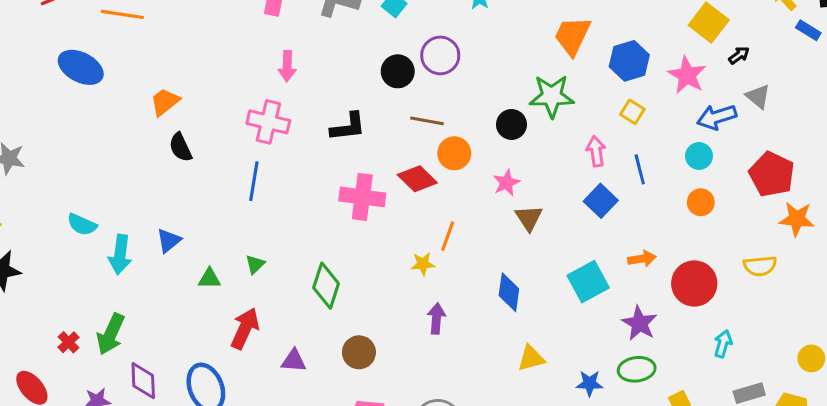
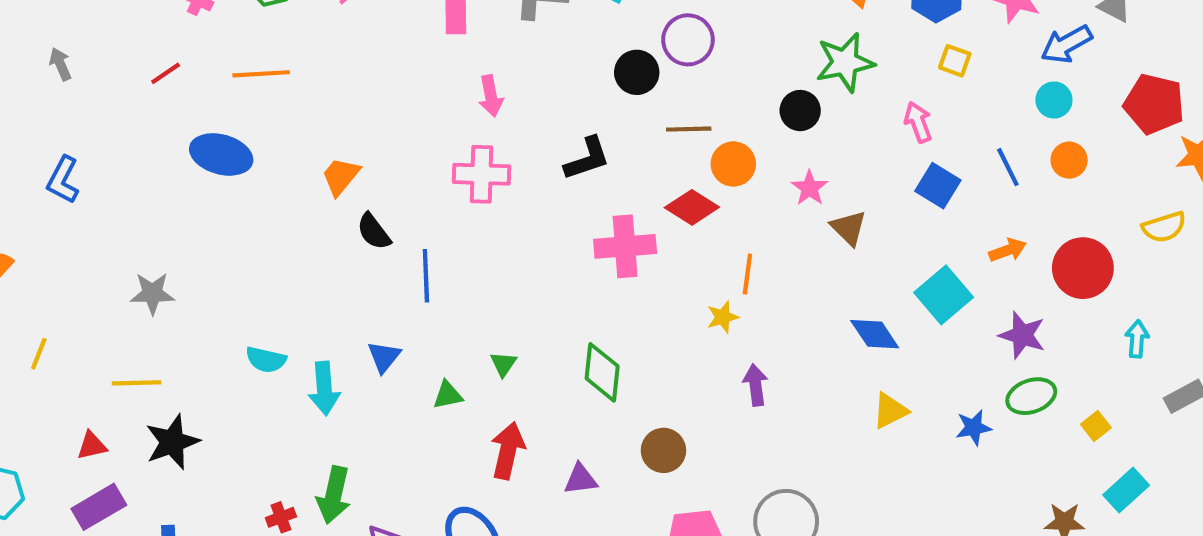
blue line: (640, 169) -> (1008, 167), moved
blue line: (254, 181) -> (426, 276), moved
blue diamond: (509, 292) -> (875, 334), moved, turned -30
red cross: (69, 342) -> (281, 517), turned 35

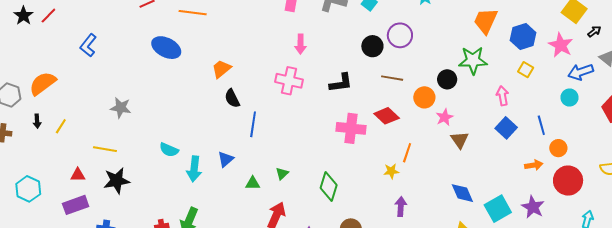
orange circle: (1069, 160) -> (558, 148), moved
orange circle: (733, 164) -> (424, 97), moved
cyan square: (944, 295) -> (498, 209), moved

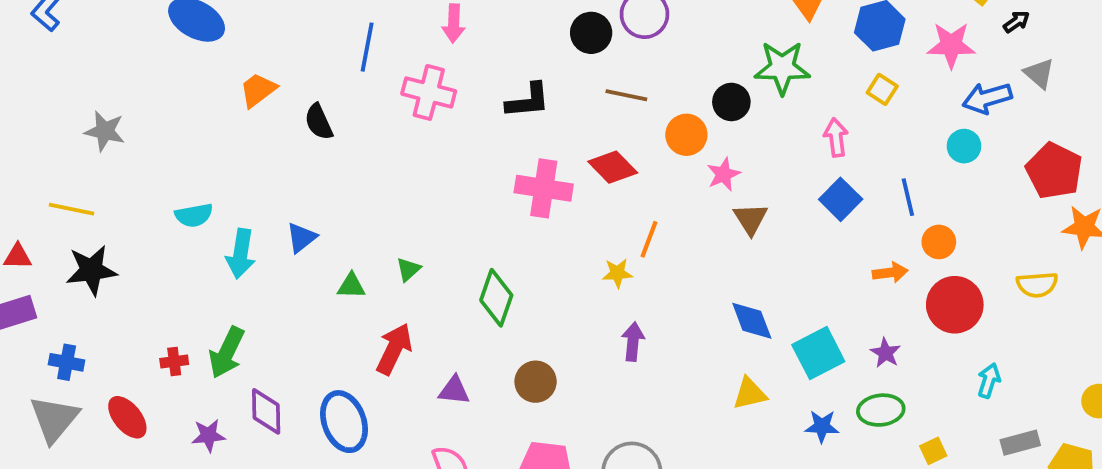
pink star: (561, 45) -> (951, 45), turned -30
orange trapezoid: (221, 69) -> (258, 90), moved
blue line: (253, 124) -> (367, 47), moved
cyan semicircle: (169, 150) -> (194, 215), turned -36
purple star: (533, 207) -> (886, 353), size x0.7

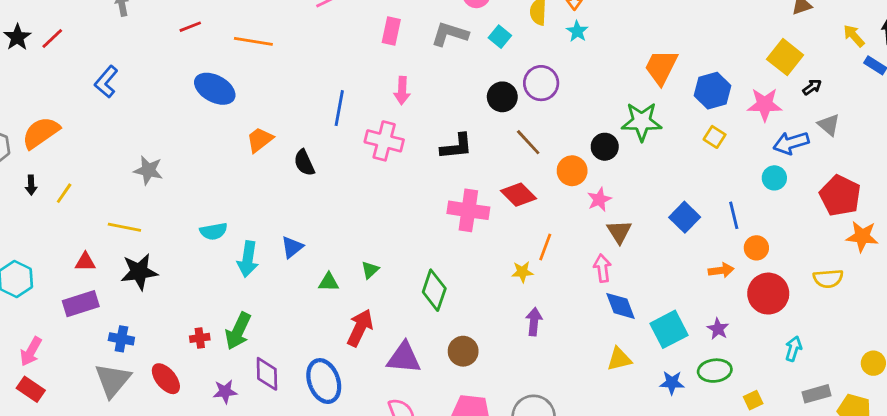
brown line: (626, 95) -> (528, 142), turned 36
pink arrow: (836, 137) -> (602, 268), moved
purple triangle: (454, 390) -> (404, 358), size x1.5

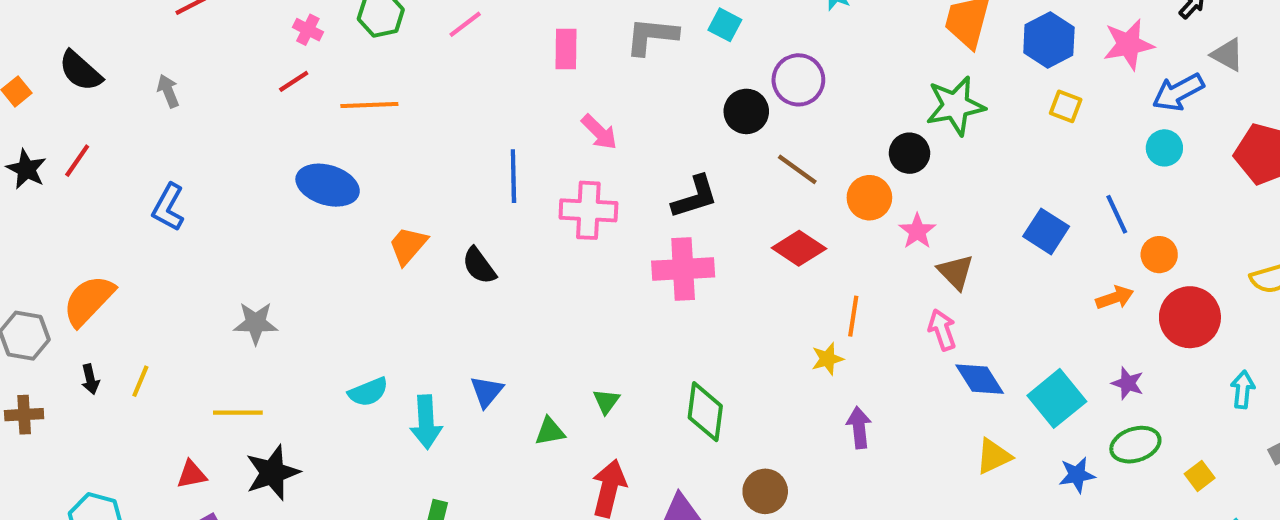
red line: (190, 27) -> (294, 81), moved
pink arrow: (402, 91) -> (599, 132), turned -36
pink cross: (468, 210) -> (683, 269), moved

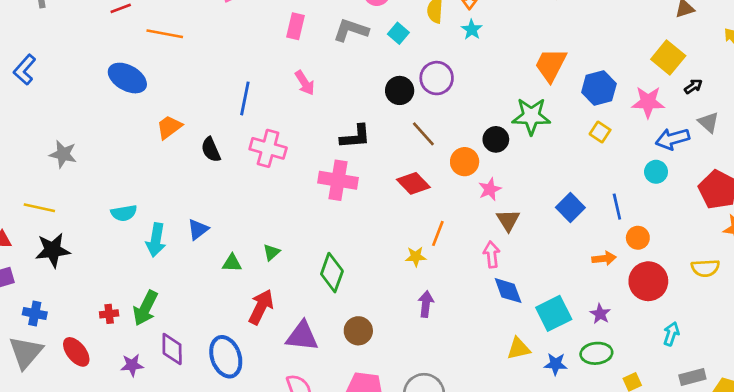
pink cross: (588, 210) -> (268, 148), moved
yellow triangle: (993, 456) -> (519, 349), moved

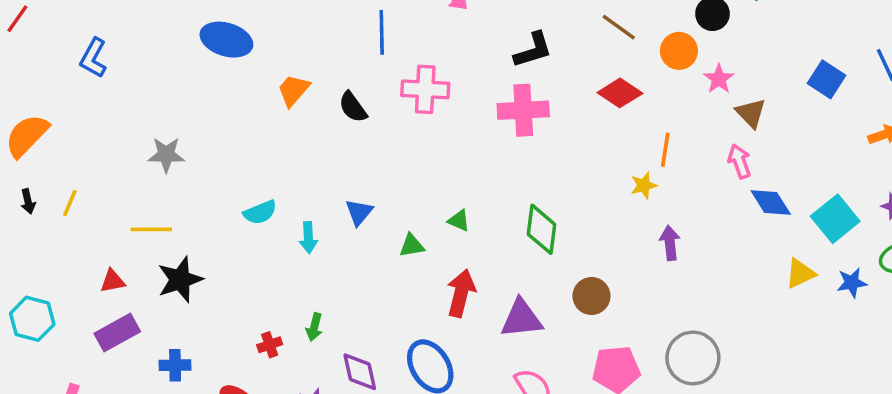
cyan arrow: (156, 240) -> (308, 238), size x0.7
green triangle: (271, 252) -> (459, 221), turned -42
green arrow: (145, 308) -> (314, 327), size x0.6

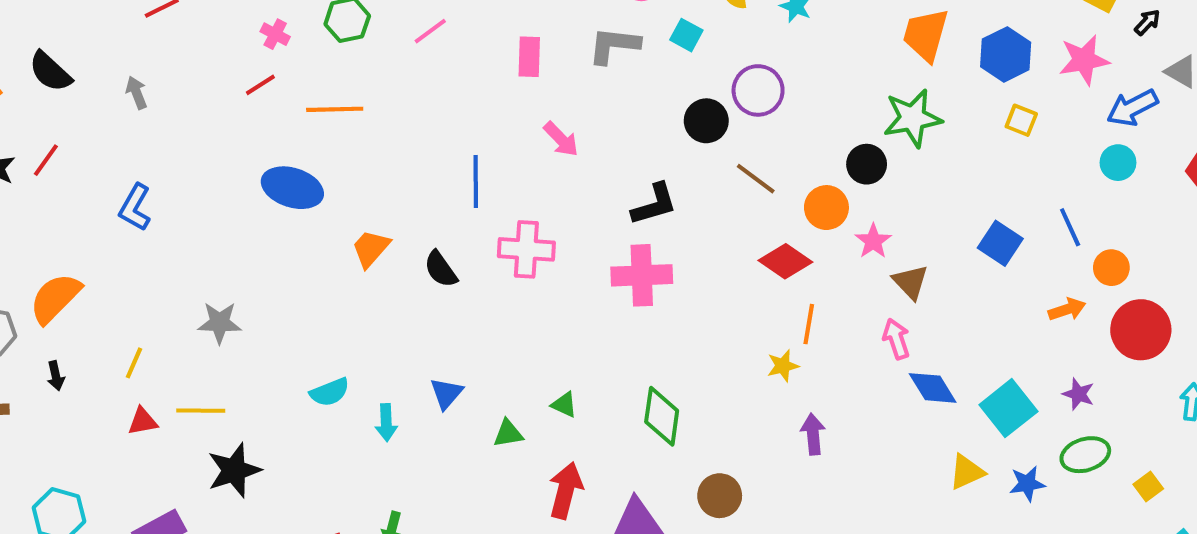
red diamond: (620, 93) -> (785, 261), moved
yellow line: (70, 203) -> (134, 363), moved
red triangle: (113, 281) -> (143, 421), moved

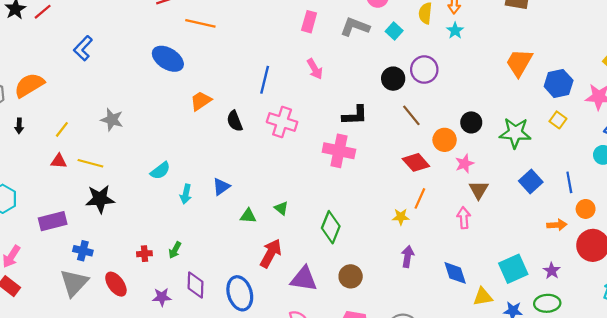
green star: (913, 118) -> (515, 133), moved
blue diamond: (933, 388) -> (455, 273), moved
cyan semicircle: (330, 392) -> (160, 171), turned -30

